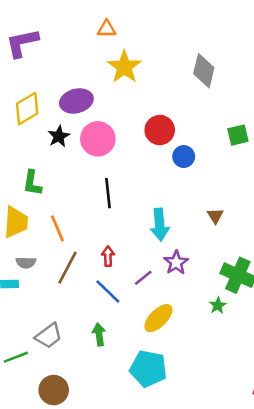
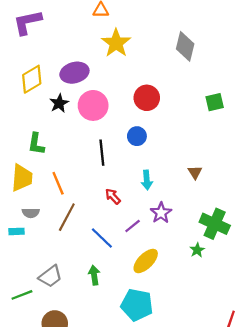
blue circle: (184, 157) -> (137, 136), moved
cyan arrow: (160, 225) -> (147, 180), size x0.7
red arrow: (108, 256) -> (113, 196), moved, turned -42

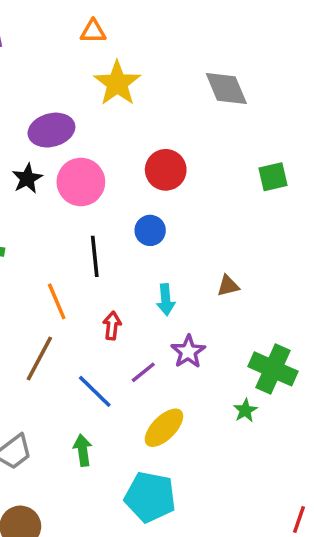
gray diamond: (185, 46) -> (226, 88), turned -36
brown triangle: (195, 172) -> (228, 286), moved, turned 48
orange line: (58, 183) -> (57, 301), moved
red arrow: (113, 196) -> (112, 326), turned 49

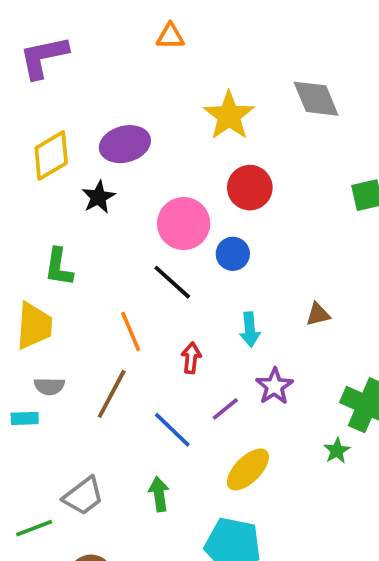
yellow star: (117, 83) -> (229, 116), moved
pink circle: (81, 182) -> (184, 224), moved
black line: (95, 256) -> (172, 282), turned -42

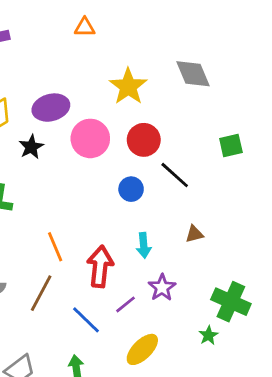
pink circle: (184, 224) -> (90, 138), moved
black line: (172, 282) -> (175, 175), moved
red arrow: (191, 358) -> (100, 266), size x1.8

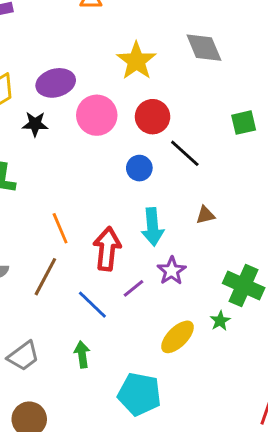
black star: (31, 147) -> (35, 124), turned 30
cyan arrow: (144, 245) -> (153, 227), size x1.4
yellow ellipse: (142, 349) -> (178, 337), moved

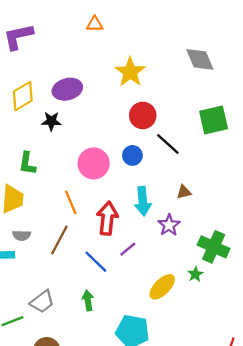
gray diamond: (204, 48) -> (200, 59), moved
pink circle: (97, 115) -> (94, 163), moved
green square: (244, 123) -> (214, 120), size x1.5
purple star: (172, 271) -> (169, 225), moved

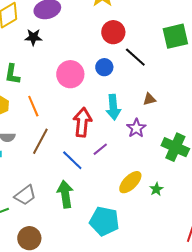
orange line: (71, 202) -> (33, 106), moved
green star: (195, 274) -> (156, 189), moved
green arrow: (88, 301) -> (65, 194), size x1.5

